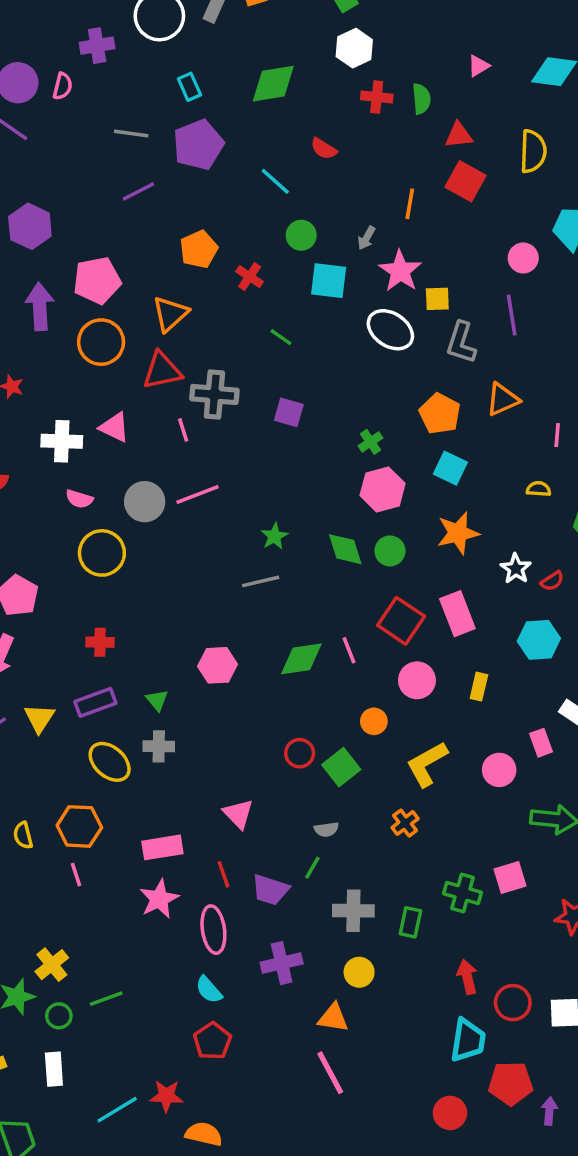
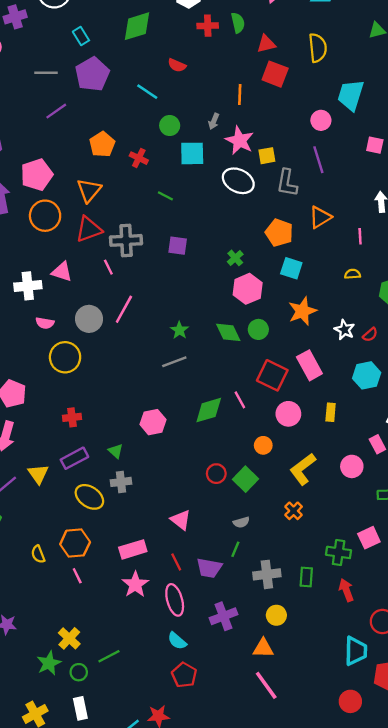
pink line: (198, 495) -> (124, 309), turned -32
red arrow: (467, 977) -> (346, 590), moved

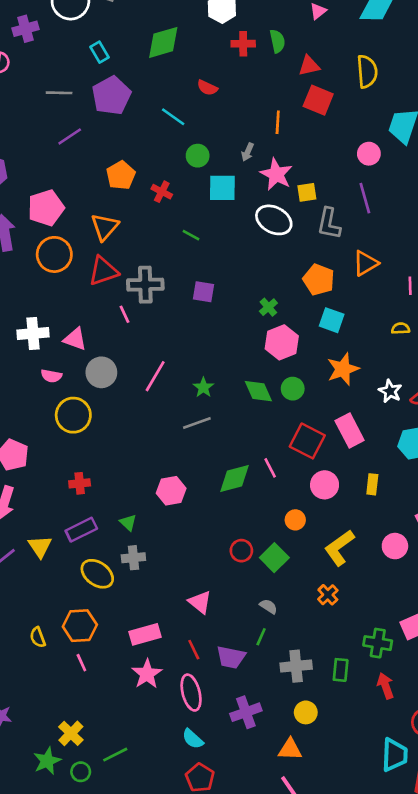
pink triangle: (62, 272) -> (75, 339), moved
pink line: (124, 309) -> (155, 376), moved
gray semicircle: (241, 522) -> (268, 606), turned -133

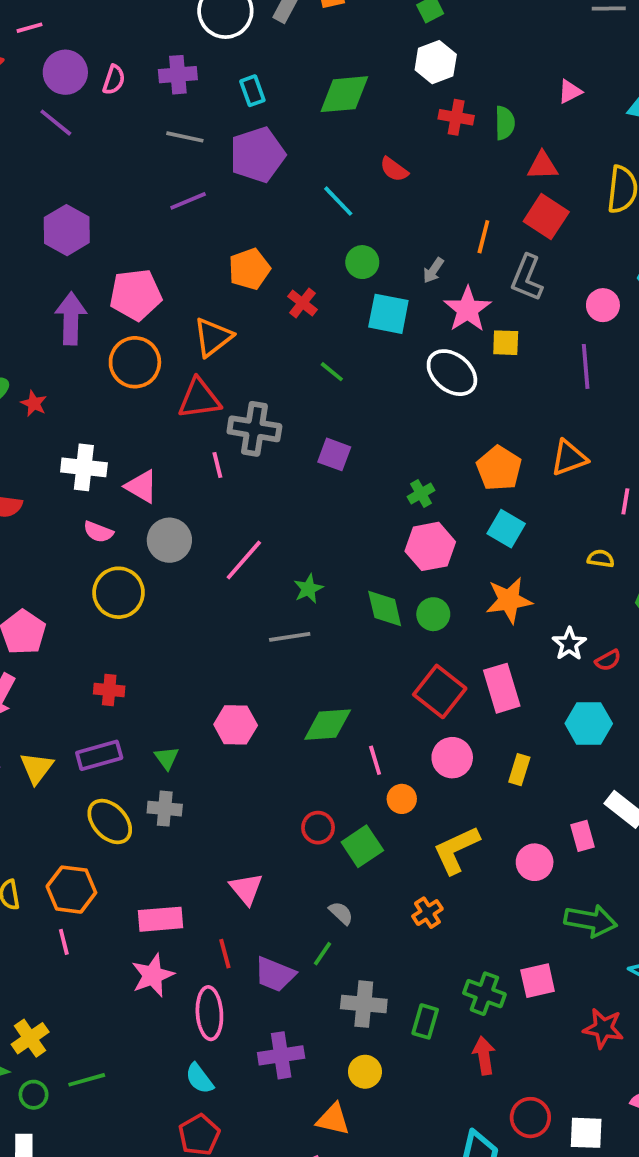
purple cross: (25, 29) -> (178, 75), moved
gray L-shape: (329, 224) -> (527, 278), moved
pink line: (270, 468) -> (375, 760), moved

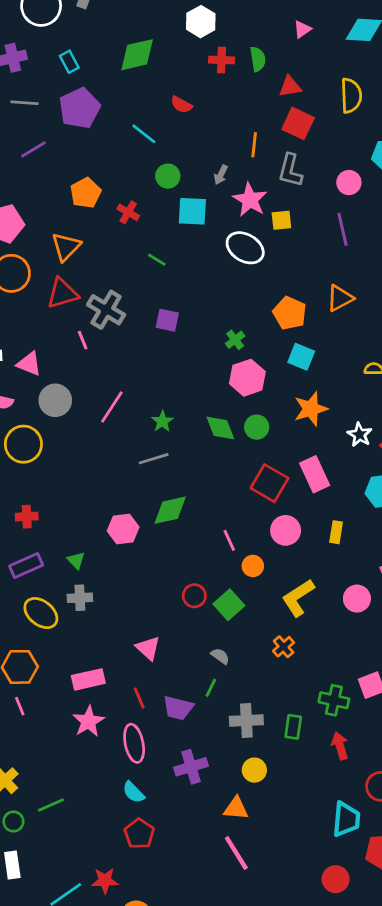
gray cross: (254, 429) -> (106, 310), turned 30
green diamond: (328, 725) -> (170, 510), moved

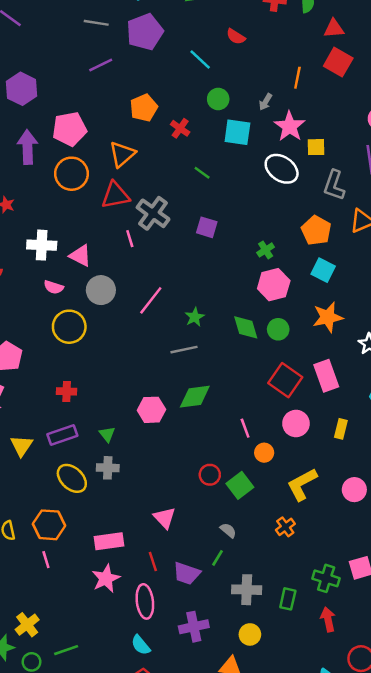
gray L-shape: (290, 170) -> (334, 185), moved

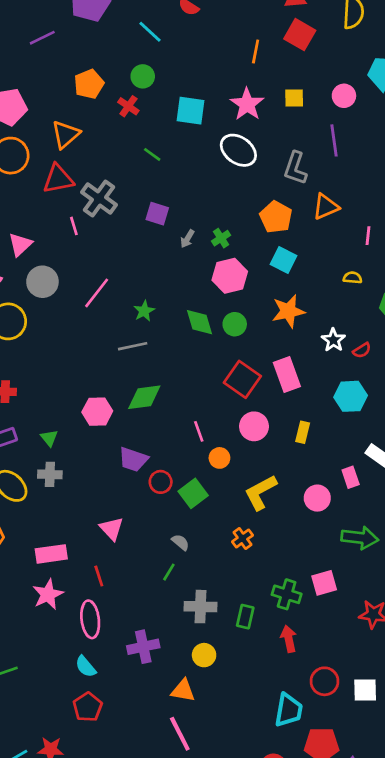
green circle: (218, 99) -> (143, 76), moved
gray arrow: (265, 102) -> (187, 239), moved
yellow square: (316, 147) -> (294, 98), moved
pink triangle: (80, 256) -> (20, 244), turned 50
purple trapezoid: (187, 573) -> (133, 459), moved

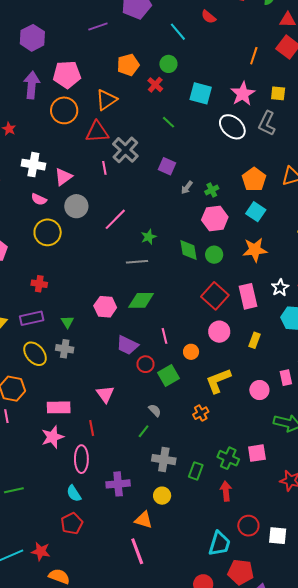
gray L-shape: (295, 168) -> (267, 123), moved
white star: (333, 340) -> (280, 288), moved
pink line: (199, 431) -> (164, 336), moved

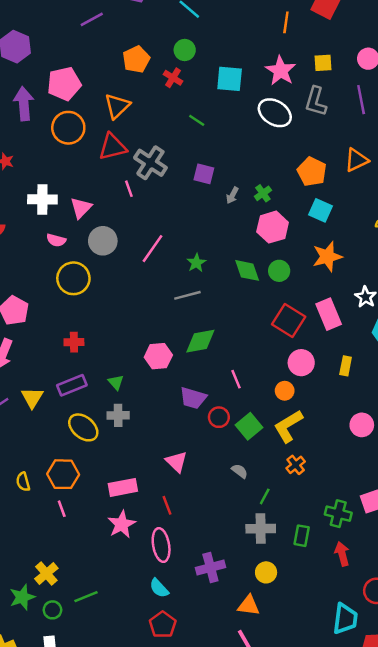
orange circle: (191, 352) -> (285, 391), moved
yellow L-shape: (218, 381) -> (288, 426), moved
green line: (144, 431) -> (265, 496), moved

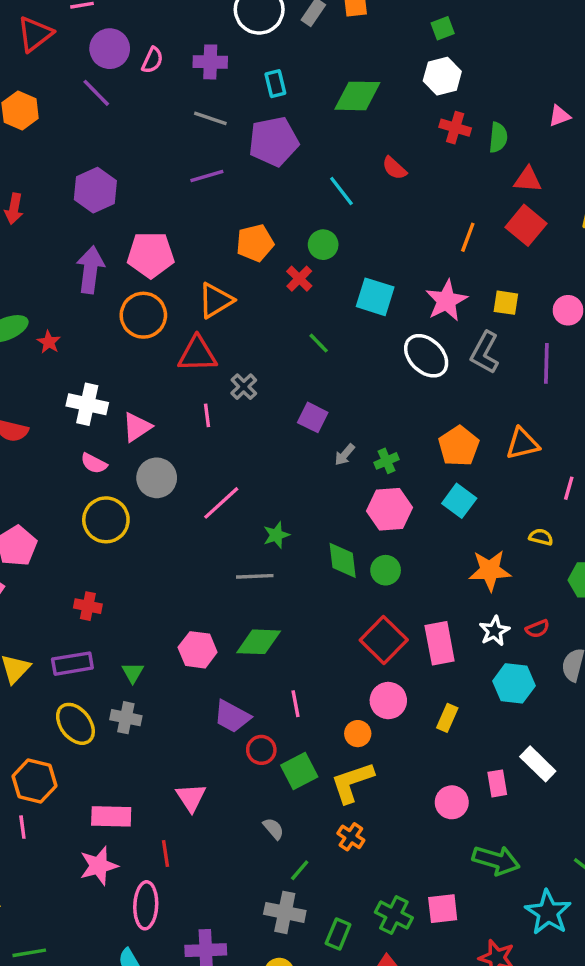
gray cross: (150, 163) -> (244, 387), size x0.6
orange star: (327, 257) -> (490, 570), moved
orange cross: (296, 465) -> (351, 837), turned -30

